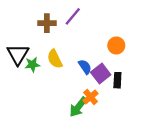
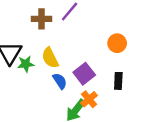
blue semicircle: (85, 67) -> (60, 81), moved
purple square: (101, 73) -> (84, 74), moved

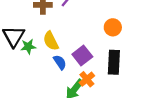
black rectangle: (118, 81) -> (114, 62), size x1.5

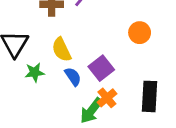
green star: (28, 47) -> (35, 72), moved
black rectangle: (114, 62) -> (150, 96), moved

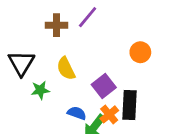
blue semicircle: (73, 77) -> (77, 113), moved, turned -36
black rectangle: (150, 96) -> (130, 105), moved

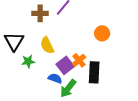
purple square: (104, 86) -> (65, 65), moved
orange cross: (109, 114) -> (79, 60), moved

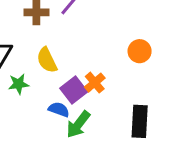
orange circle: (102, 33) -> (140, 51), moved
black rectangle: (94, 72) -> (140, 121), moved

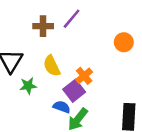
orange circle: (140, 51) -> (124, 42), moved
orange cross: (95, 83) -> (84, 76), moved

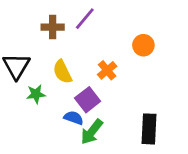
orange cross: (84, 76) -> (107, 70), moved

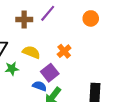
orange circle: (143, 45) -> (91, 18), moved
yellow semicircle: (62, 72) -> (31, 52), turned 138

